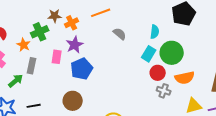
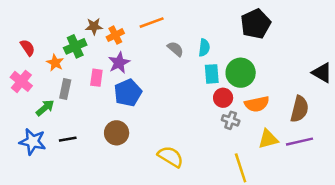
cyan semicircle: (155, 32) -> (204, 48), moved
cyan rectangle: (149, 54) -> (212, 74), turned -35

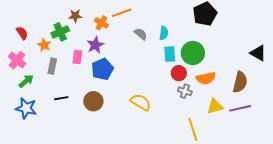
orange cross: (115, 35) -> (101, 23), moved, turned -32
green arrow: (45, 108) -> (26, 81), moved
black line: (68, 139) -> (61, 98), moved
yellow semicircle: (170, 157) -> (141, 102), moved

